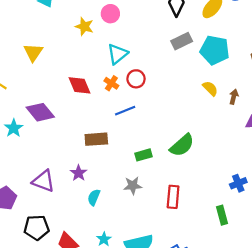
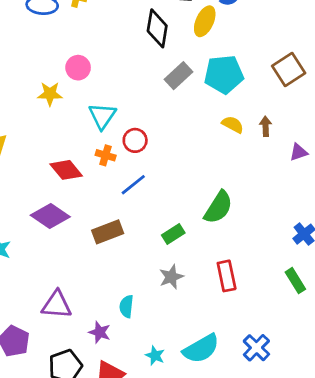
purple diamond: (40, 112) -> (50, 216), moved
purple star: (79, 173) -> (100, 332), moved

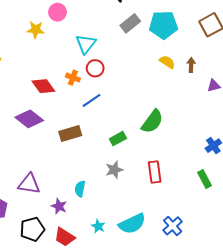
cyan triangle: (102, 116) -> (86, 44), moved

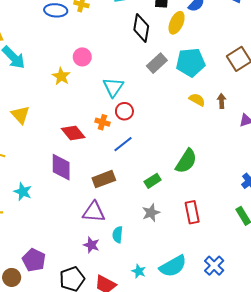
yellow star: (36, 30) -> (61, 76), turned 30
purple diamond: (29, 119) -> (61, 167), turned 56
purple triangle: (29, 184) -> (94, 212), moved
purple star: (59, 206) -> (91, 245), moved

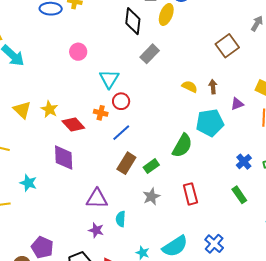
cyan pentagon: (191, 62) -> (210, 123), moved
yellow star: (61, 76) -> (49, 109), moved
brown rectangle: (104, 179) -> (126, 163), moved, turned -35

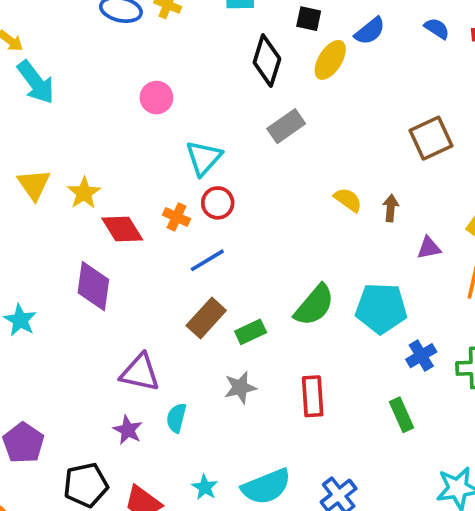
cyan pentagon: (210, 123) -> (381, 308), moved

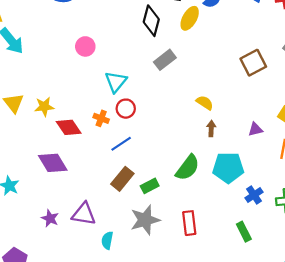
yellow star: (84, 193) -> (44, 107), turned 30
brown arrow: (391, 208) -> (211, 128), moved
purple diamond: (93, 286) -> (53, 163), turned -36
gray star: (240, 387) -> (145, 220), size x1.5
purple star: (128, 430) -> (50, 218), moved

